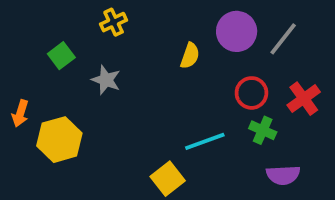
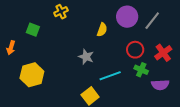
green square: (61, 56) -> (33, 30), turned -32
gray star: (106, 80) -> (86, 57), moved
orange arrow: (20, 113) -> (11, 48), moved
purple semicircle: (283, 175) -> (160, 85), moved

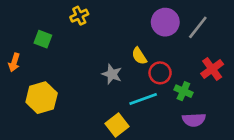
yellow semicircle: (102, 30) -> (139, 56), moved, turned 128
red circle: (135, 50) -> (160, 73), moved
purple semicircle: (160, 85) -> (194, 120), moved

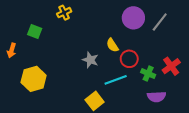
red cross: (212, 69) -> (171, 66), moved

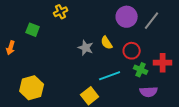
red circle: (129, 59) -> (132, 51), moved
gray star: (90, 60) -> (86, 48), moved
red cross: (171, 66) -> (163, 63), turned 36
yellow hexagon: (34, 79) -> (32, 88), moved

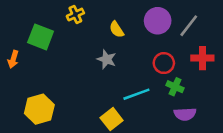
green square: (33, 30) -> (41, 37), size x1.5
yellow semicircle: (107, 43) -> (117, 29), moved
red cross: (163, 63) -> (202, 58), moved

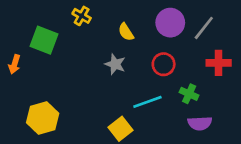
yellow cross: (75, 14) -> (82, 16), turned -35
red circle: (164, 63) -> (164, 64), moved

